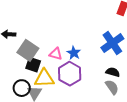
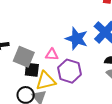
blue star: (74, 53) -> (77, 39), moved, size x1.6

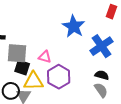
blue star: (77, 39) -> (74, 26), moved
gray square: (24, 57) -> (17, 53), turned -30

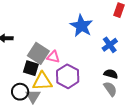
blue cross: (101, 46) -> (110, 45), size x0.7
gray square: (17, 53) -> (38, 53), moved, turned 30

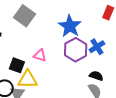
gray square: (38, 53) -> (25, 16), moved
purple hexagon: (68, 76) -> (76, 50), moved

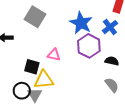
blue cross: (97, 47) -> (110, 27), moved
black semicircle: (96, 76) -> (112, 61), moved

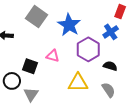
blue star: (81, 23) -> (69, 25), moved
yellow triangle: (44, 80) -> (78, 83), moved
black circle: (22, 91) -> (12, 81), moved

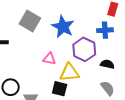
blue cross: (111, 32) -> (105, 30), turned 35
black square: (30, 66) -> (60, 89), moved
yellow triangle: (78, 83) -> (69, 73), moved

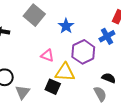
blue star: (63, 27) -> (66, 26), size x0.7
blue cross: (105, 30) -> (107, 36), turned -35
black semicircle: (107, 64) -> (109, 78), moved

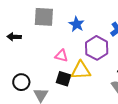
gray square: (34, 15) -> (44, 17), turned -30
black square: (53, 87) -> (63, 79), moved

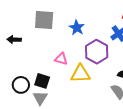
black square: (63, 79) -> (42, 81), moved

